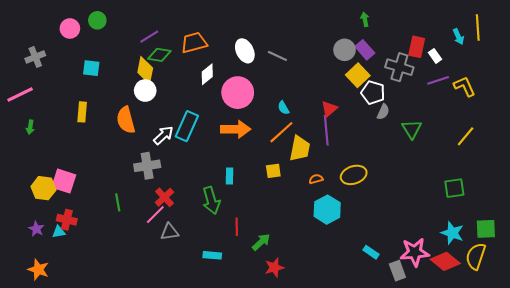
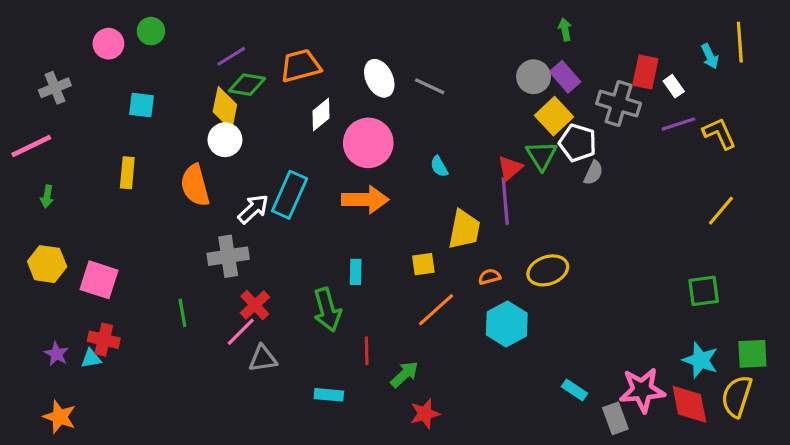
green triangle: (412, 129) -> (541, 155), moved
orange line: (281, 132) -> (436, 310), moved
yellow hexagon: (43, 188) -> (47, 264), moved
red diamond: (445, 261) -> (689, 404), turned 40

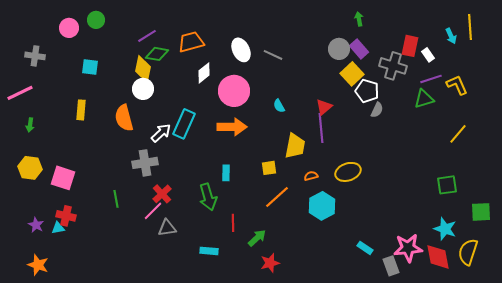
gray cross: (55, 88) -> (35, 56), turned 30
green triangle: (541, 155) -> (424, 99), moved, turned 45
green square: (752, 354) -> (481, 212), moved

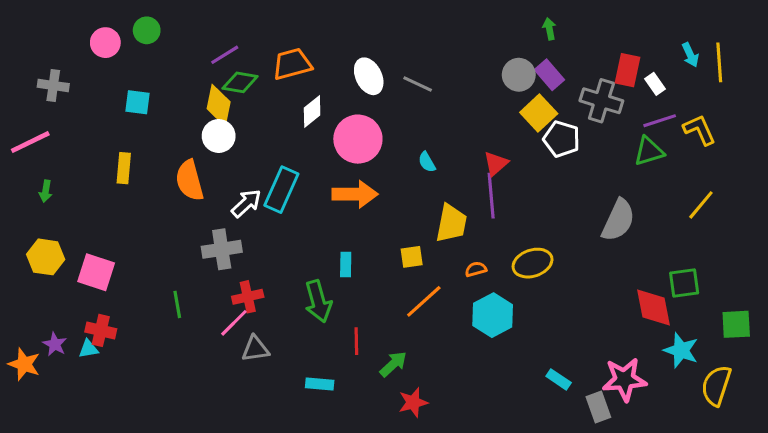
yellow line: (470, 27) -> (719, 62), moved
gray semicircle: (377, 110) -> (618, 220), moved, size x1.8
red cross: (162, 194) -> (248, 297), turned 30
red diamond: (438, 257) -> (653, 307), moved
orange star: (38, 265) -> (24, 364), moved

